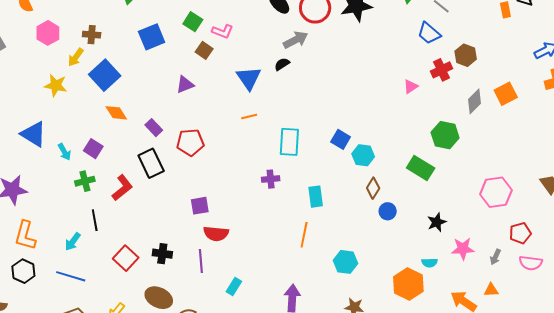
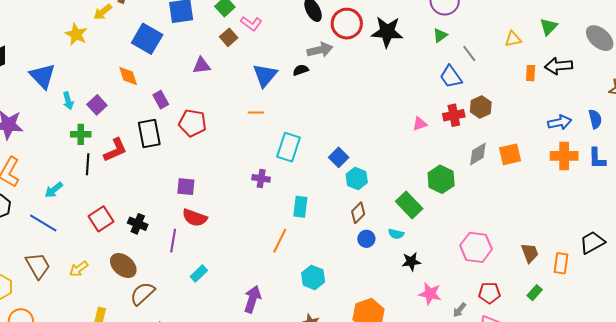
blue square: (105, 75) -> (147, 39), moved, turned -32
black line: (95, 220) -> (88, 164), moved
cyan semicircle: (430, 263) -> (396, 234), moved

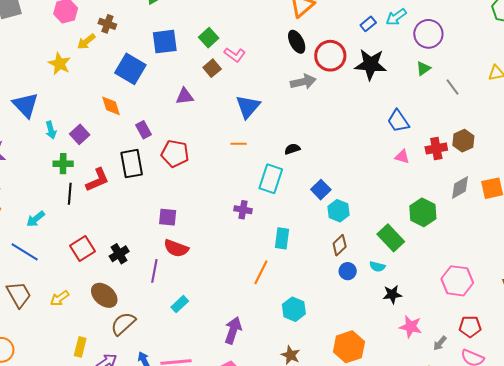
black semicircle: (301, 70) -> (292, 149), moved
blue trapezoid: (451, 77) -> (398, 121), moved
pink triangle: (420, 124) -> (402, 157), turned 35
black cross: (138, 224) -> (119, 254), turned 36

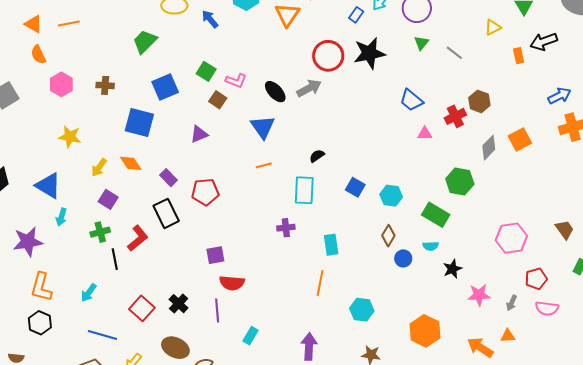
yellow arrow: (86, 42) -> (99, 167), moved
black ellipse: (297, 42) -> (275, 92), moved
cyan arrow: (51, 130) -> (61, 217), moved, turned 48
cyan hexagon: (339, 211) -> (391, 196), moved
blue line: (25, 252) -> (103, 335), moved

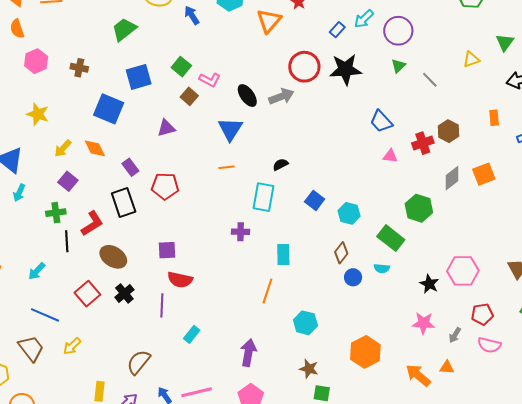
orange rectangle: (519, 56) -> (494, 118), moved
black star: (452, 269) -> (429, 284), moved, turned -30
brown ellipse: (175, 348) -> (113, 257), moved

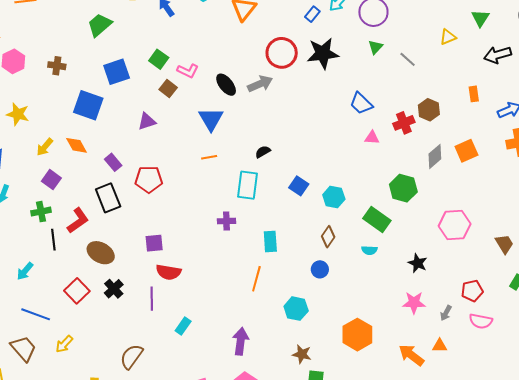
pink hexagon: (463, 271) -> (455, 225), moved
blue circle: (353, 277) -> (320, 269), moved

